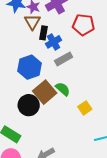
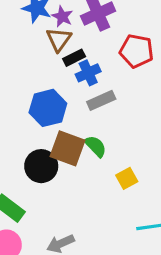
black rectangle: (43, 33) -> (74, 58), turned 48
brown square: (45, 92) -> (68, 148), turned -35

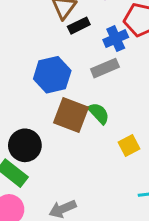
blue cross: (88, 73) -> (116, 39), moved
black circle: (41, 166) -> (25, 145), moved

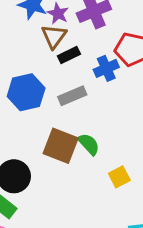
gray rectangle: (105, 68) -> (72, 96), moved
blue hexagon: (52, 75) -> (26, 92), moved

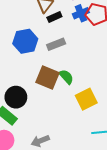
blue cross: (106, 68) -> (81, 13), moved
yellow square: (119, 177) -> (86, 99), size x1.5

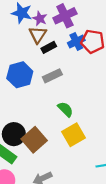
brown square: (48, 77) -> (34, 140), moved, turned 30
yellow square: (86, 99) -> (74, 135), moved

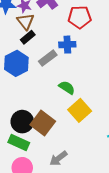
blue cross: (76, 42) -> (67, 45), moved, turned 35
black rectangle: (49, 47) -> (28, 37), moved

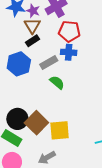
red pentagon: (80, 17) -> (69, 31), moved
green semicircle: (67, 88) -> (57, 82), moved
yellow square: (80, 110) -> (60, 130), moved, turned 30

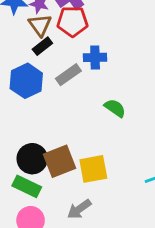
red pentagon: (69, 31) -> (72, 21), moved
green semicircle: (57, 82) -> (115, 108), moved
brown square: (36, 123) -> (60, 161), turned 30

